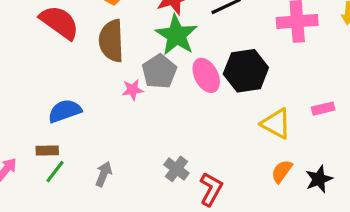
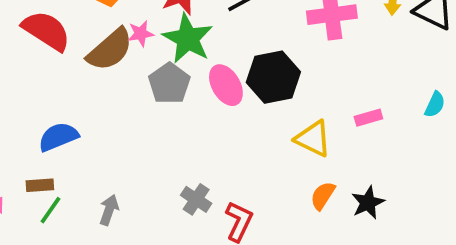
brown semicircle: (111, 41) -> (110, 50), turned -126
pink star: (133, 90) -> (141, 33), moved

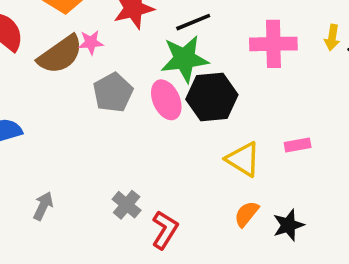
green star: (188, 39) -> (185, 59), moved, turned 30

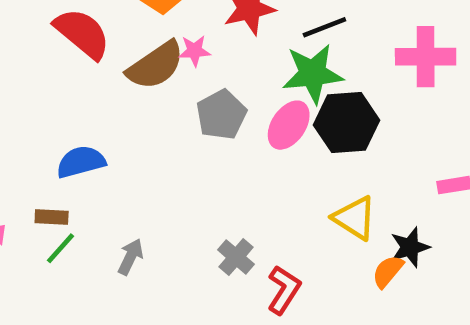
pink ellipse: (166, 100) -> (289, 125), turned 57
yellow triangle: (243, 159) -> (355, 218), moved
black star: (288, 225) -> (410, 247), moved

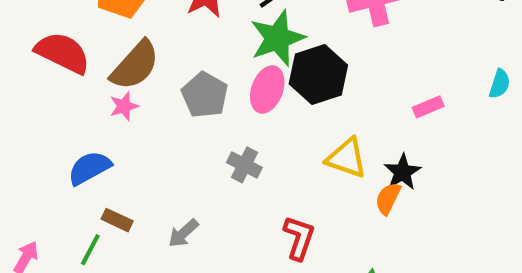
pink star: (194, 51) -> (124, 106), moved
brown rectangle: (52, 217) -> (117, 220), moved, turned 36
gray arrow: (130, 257) -> (183, 233), moved, turned -144
gray cross: (236, 257) -> (244, 165), moved

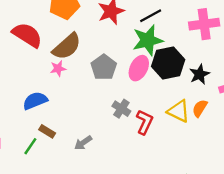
black star: (402, 172) -> (199, 74), moved
orange semicircle: (388, 199) -> (200, 108), moved
red L-shape: (299, 238) -> (144, 122), moved

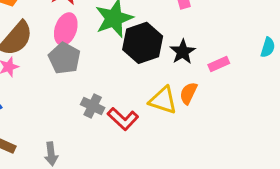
pink ellipse: (139, 68) -> (66, 29), moved
red L-shape: (144, 122) -> (123, 119), turned 115
gray arrow: (83, 143) -> (51, 154), turned -54

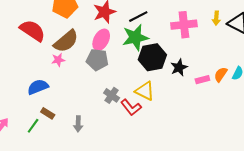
gray pentagon: (64, 58) -> (97, 60), turned -30
orange semicircle: (188, 93) -> (221, 74), moved
yellow triangle: (163, 100) -> (145, 91), moved

